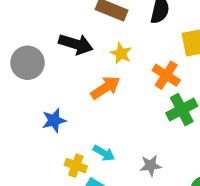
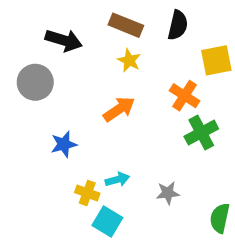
black arrow: (76, 44) -> (64, 40), moved
yellow star: (121, 53) -> (129, 60), moved
cyan arrow: (104, 153) -> (117, 180), turned -45

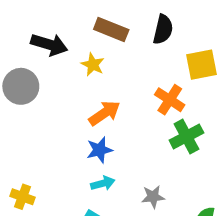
yellow star: (129, 60) -> (93, 65), moved
blue star: (64, 144) -> (99, 150), moved
yellow cross: (87, 193) -> (23, 197), moved

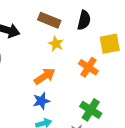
yellow star: (93, 65) -> (56, 44), moved
green cross: (186, 137) -> (91, 110), moved, turned -30

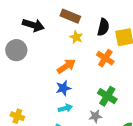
black semicircle: (84, 20) -> (103, 27), moved

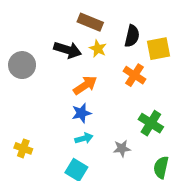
black arrow: (33, 25) -> (68, 50), moved
green cross: (107, 96) -> (151, 123), moved

